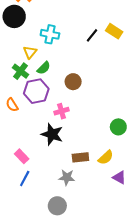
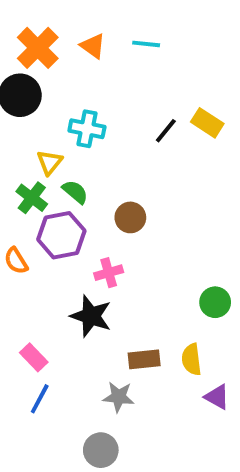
green semicircle: (44, 68) -> (75, 192), turned -96
yellow semicircle: (106, 157) -> (191, 359), turned 126

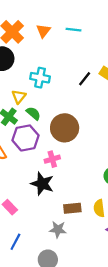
orange triangle: (93, 46) -> (43, 31), turned 32
brown circle: (130, 217) -> (65, 128), size x1.6
blue line: (40, 399) -> (15, 242), moved

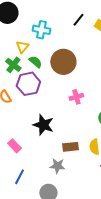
black line: (85, 79) -> (78, 20), moved
brown circle: (65, 128) -> (63, 62), moved
pink cross: (52, 159) -> (76, 97), moved

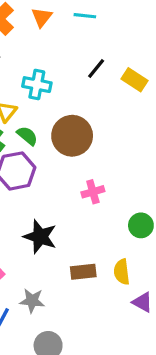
gray star: (57, 166) -> (32, 301), moved

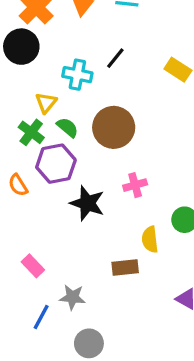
black line: (96, 69) -> (115, 58), moved
black star: (40, 237) -> (87, 203), moved
yellow semicircle: (122, 272) -> (150, 239), moved

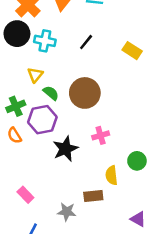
cyan cross: (77, 75) -> (45, 41), moved
green cross: (31, 132) -> (16, 106), moved, turned 30
black star: (87, 203) -> (65, 149), turned 30
gray star: (72, 297) -> (67, 212), moved

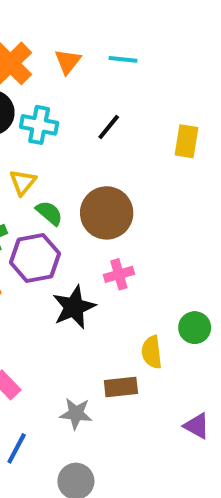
yellow rectangle: (132, 51) -> (186, 141), turned 66
pink cross: (101, 135) -> (119, 274), moved

